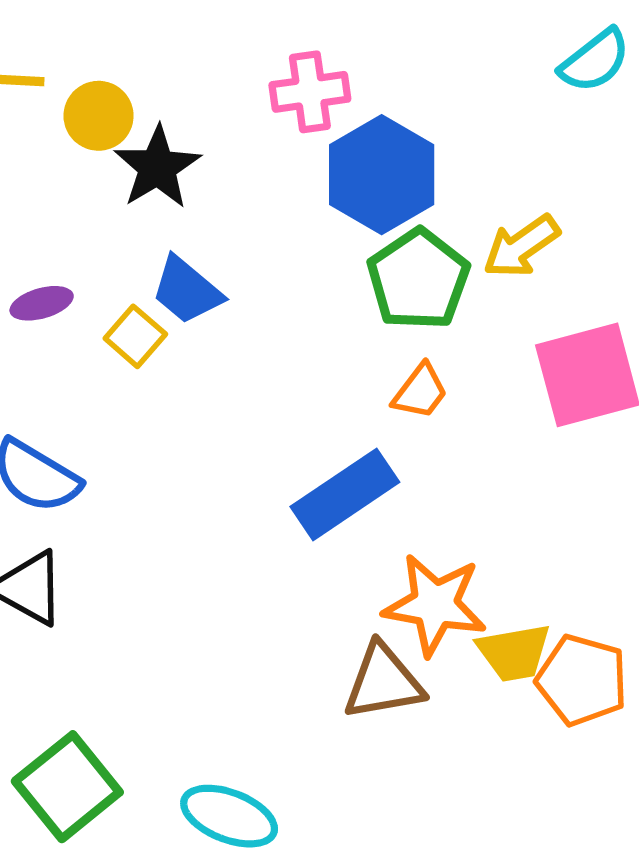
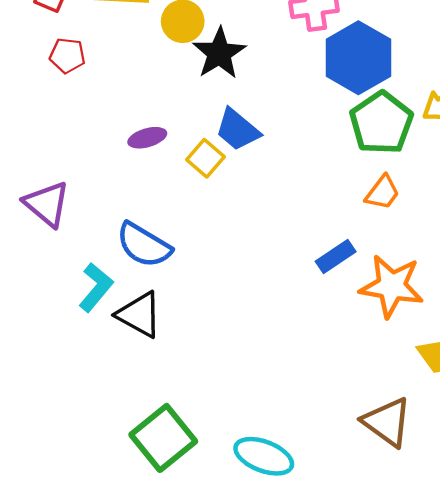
blue rectangle: (345, 494) -> (336, 256), size x0.6
orange star: (435, 605) -> (392, 286), moved
brown triangle: (383, 682) -> (387, 422), moved, turned 46

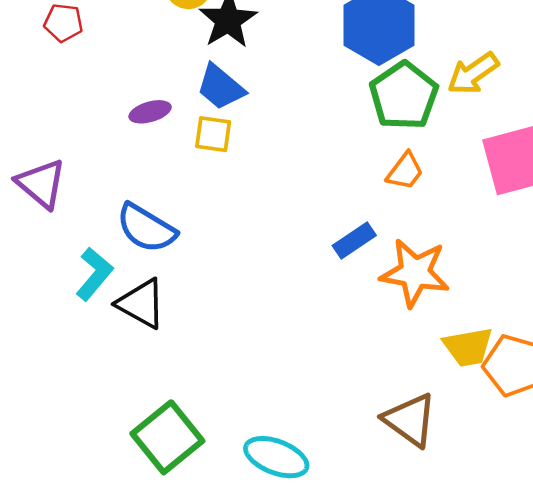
blue trapezoid: (237, 130) -> (221, 87), moved
yellow square: (206, 158) -> (213, 134), turned -33

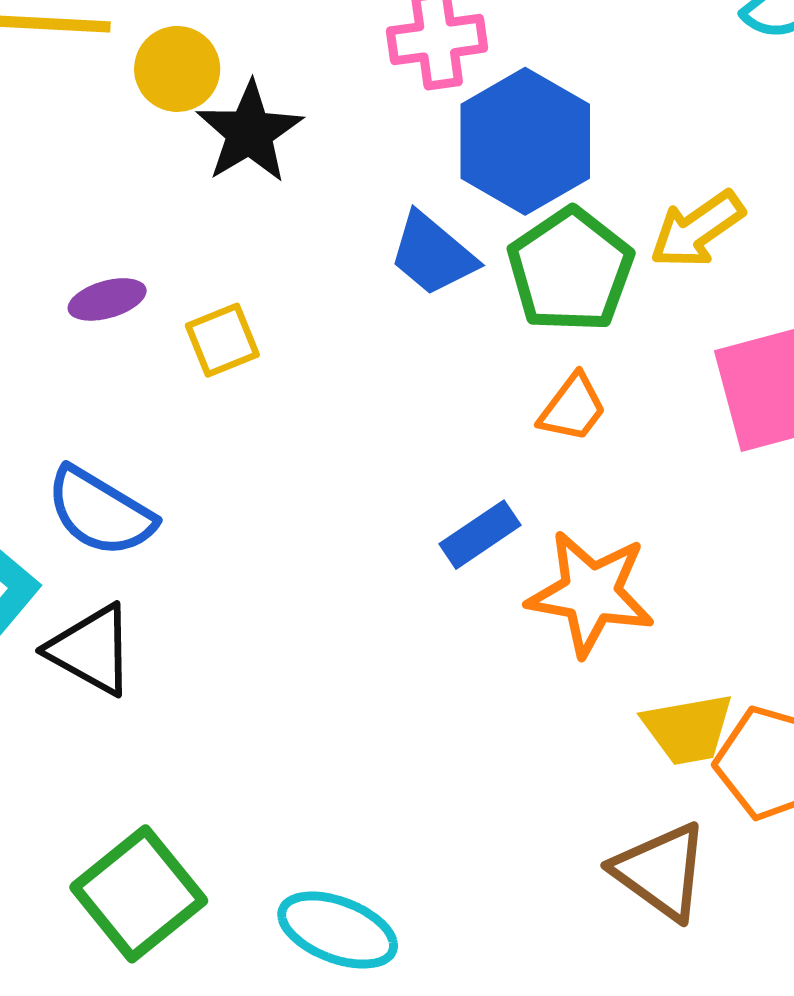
blue trapezoid: (221, 87) -> (433, 254), moved
yellow square: (213, 134) -> (222, 340), turned -30
brown triangle: (410, 420) -> (661, 871), moved

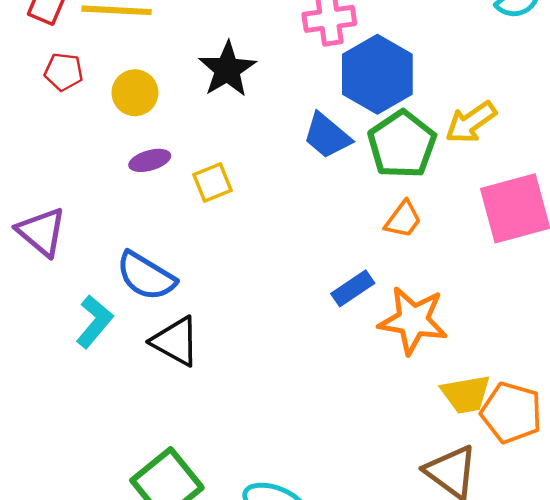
yellow circle: (177, 69) -> (135, 93), moved
black triangle: (91, 650) -> (176, 341), moved

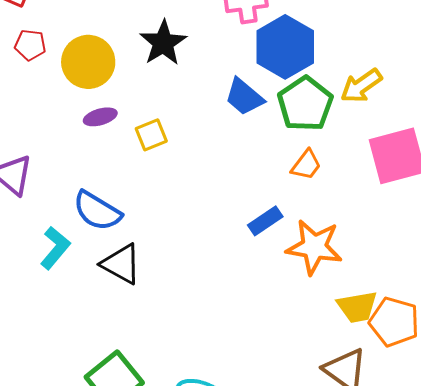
yellow circle: (135, 93) -> (88, 62), size x1.4

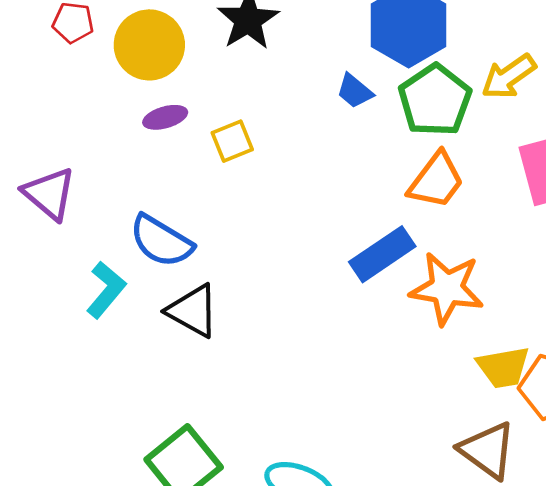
blue trapezoid: (244, 97) -> (355, 91), size x0.7
orange trapezoid: (306, 165) -> (436, 180), size x1.4
blue rectangle: (265, 221) -> (382, 254), size x1.4

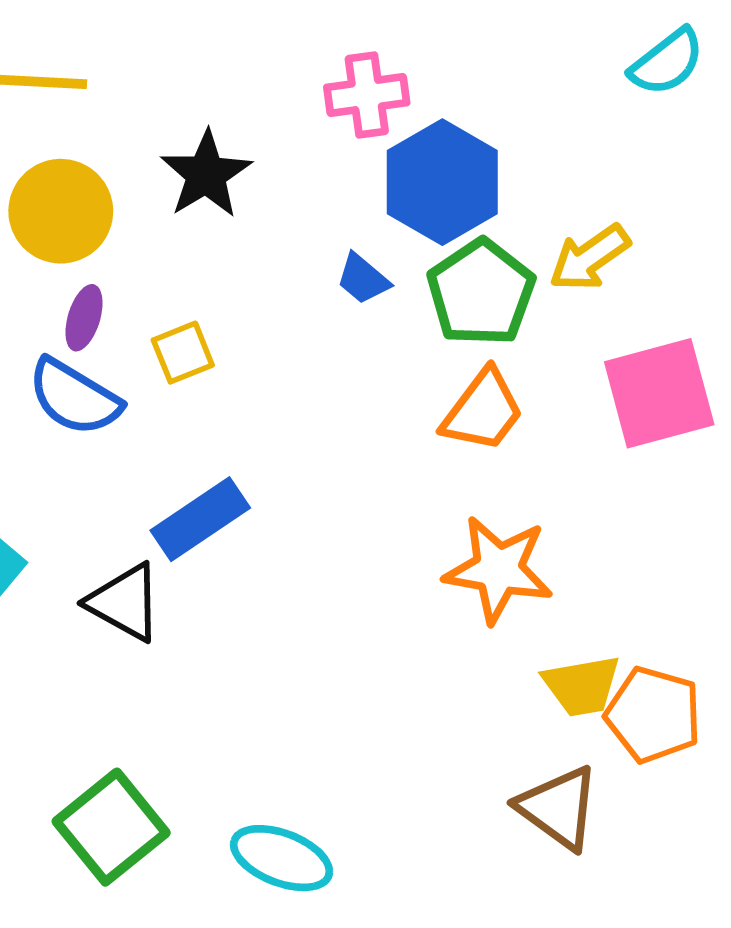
purple ellipse: (165, 117) -> (84, 318), turned -57
blue semicircle: (161, 241) -> (74, 397), moved
blue rectangle: (382, 254) -> (200, 519), moved

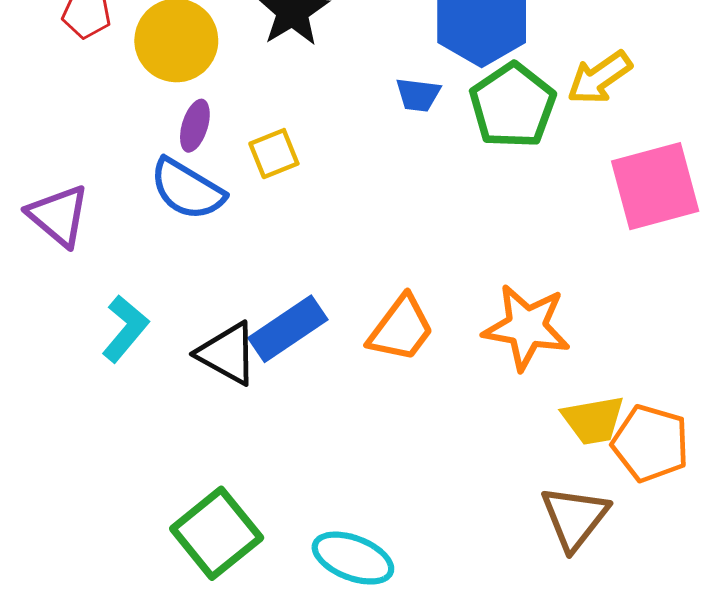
blue trapezoid: (363, 279) -> (418, 95), turned -33
orange trapezoid: (483, 411) -> (401, 329), moved
blue rectangle: (200, 519) -> (288, 329), moved
brown triangle: (558, 808) -> (575, 518), turned 32

